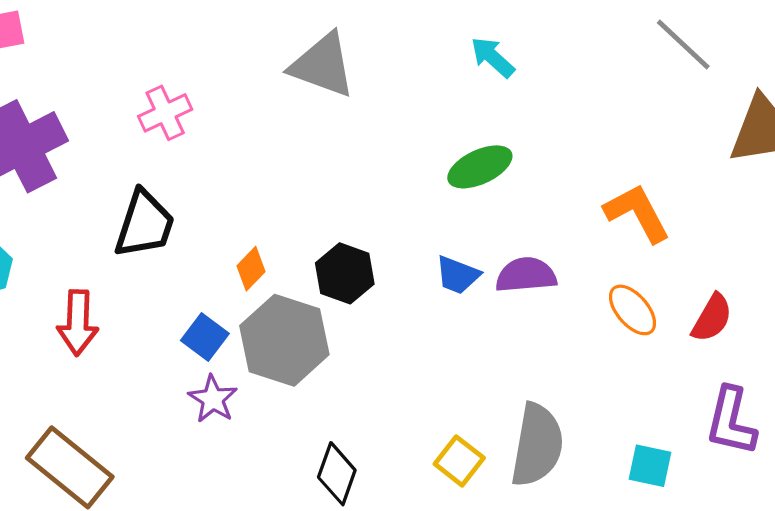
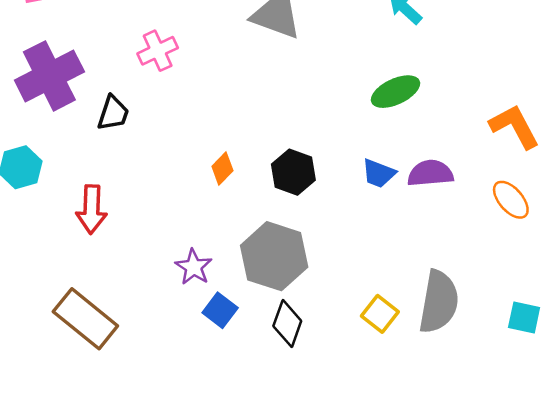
black trapezoid: (144, 224) -> (113, 113), moved, size x0.7
blue square: (205, 337) -> (220, 310), moved
gray hexagon: (284, 340) -> (274, 256), moved

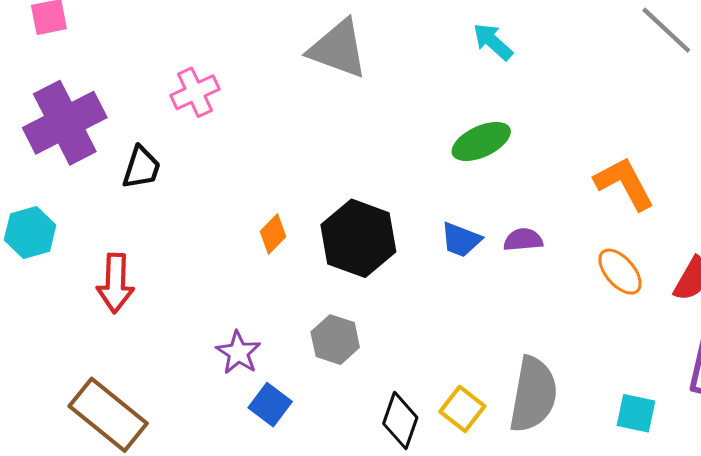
black hexagon: (293, 172) -> (358, 238), size x1.4
purple semicircle: (430, 173) -> (523, 240), size x0.7
gray hexagon: (274, 256) -> (335, 340), size x0.6
black diamond: (287, 323) -> (400, 421), moved

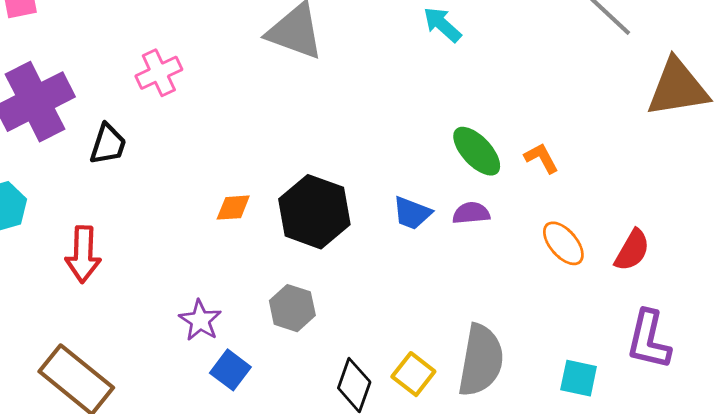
green ellipse: (481, 141) -> (477, 151), moved, turned 72
orange L-shape: (624, 183) -> (541, 158), moved, size x0.6
orange diamond: (273, 234) -> (233, 208), turned 42

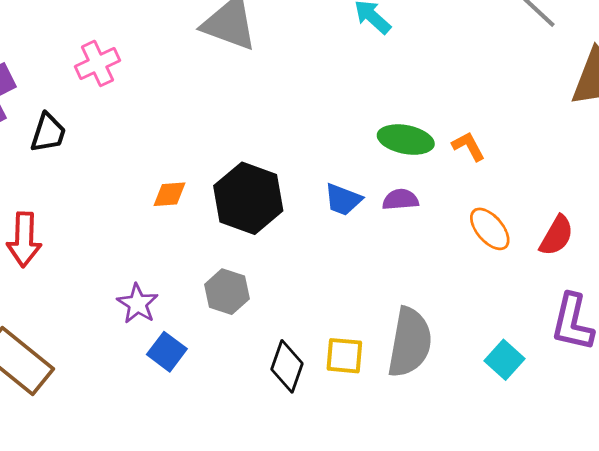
green ellipse: (477, 151) -> (406, 140), turned -36
yellow square: (413, 374) -> (344, 356), turned -33
cyan square: (579, 378) -> (504, 360), turned 30

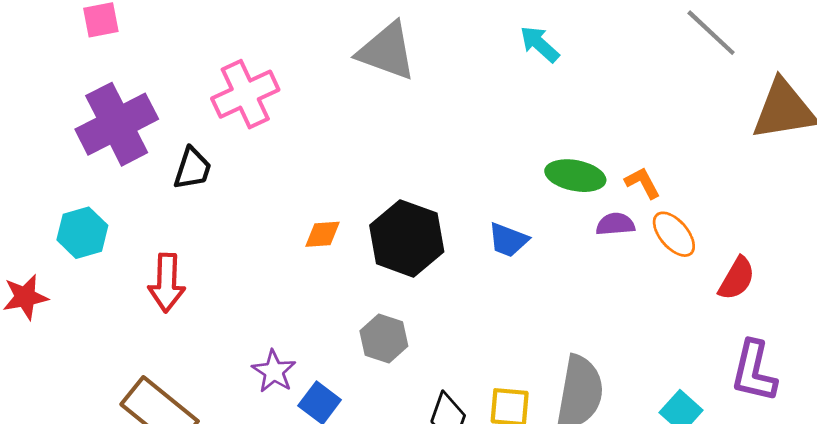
pink cross: (98, 63) -> (245, 94), size x1.4
purple semicircle: (400, 200) -> (615, 224), moved
orange ellipse: (490, 229) -> (674, 234), moved
purple star: (138, 304) -> (274, 371), moved

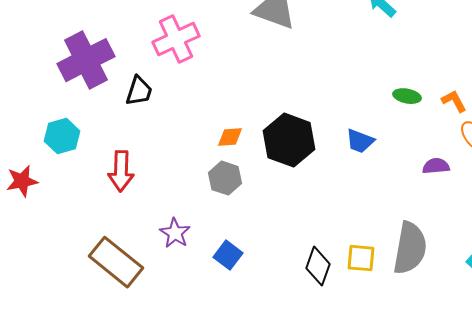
green ellipse: (575, 176) -> (407, 96), size x0.7
purple semicircle: (615, 224) -> (436, 166), moved
gray hexagon: (384, 338) -> (225, 178), moved
purple star: (274, 371) -> (175, 233), moved

